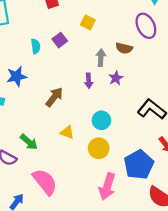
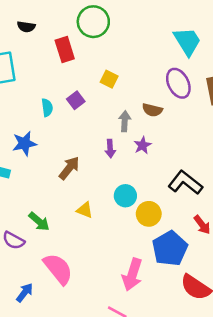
yellow circle: (99, 148) -> (149, 214), moved

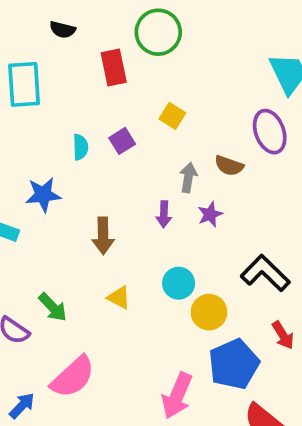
brown arrow: (69, 168) -> (103, 236), turned 135
pink semicircle: (58, 269) -> (73, 377), turned 80

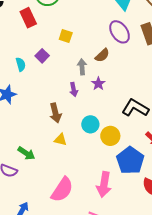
brown semicircle: (229, 166) -> (102, 55), turned -49
brown arrow: (103, 236) -> (55, 113), moved
pink semicircle: (73, 377) -> (62, 190), moved

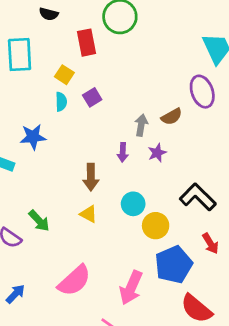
yellow square: (66, 36) -> (64, 75), moved

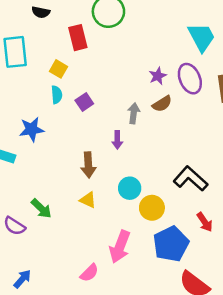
purple square: (92, 97) -> (84, 102), moved
purple star: (157, 153) -> (158, 76), moved
pink semicircle: (74, 281) -> (89, 273), moved, size x0.6
pink arrow: (131, 288) -> (120, 247), moved

